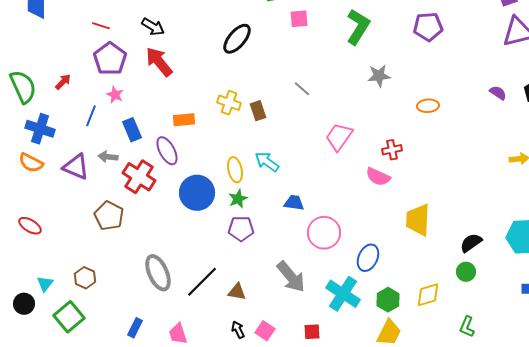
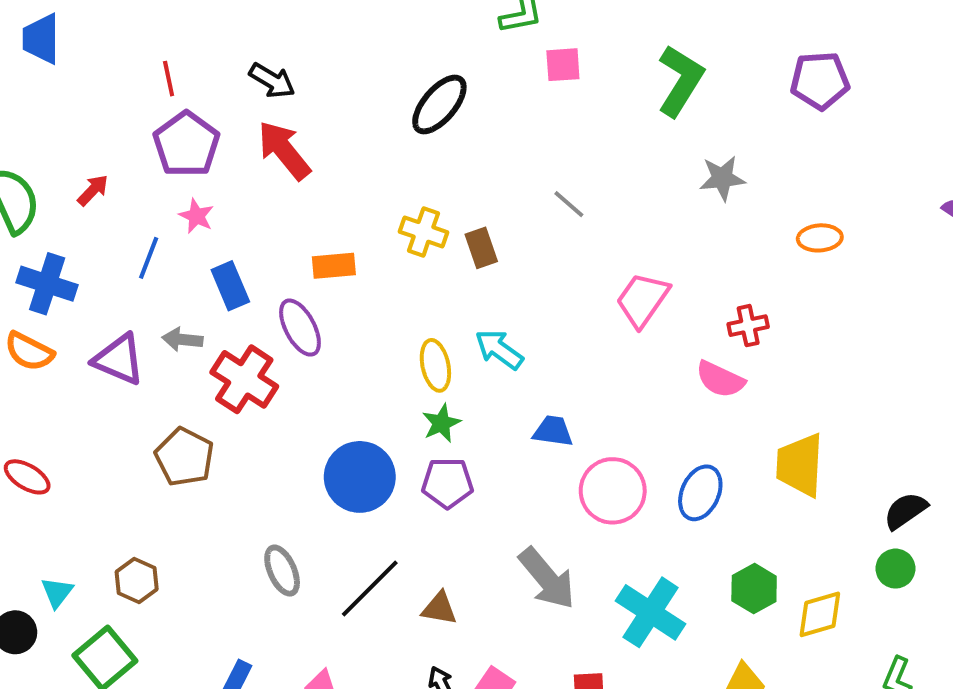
red line: (101, 26) -> (169, 79), turned 60
blue circle: (197, 193) -> (360, 477), moved
blue ellipse: (368, 258) -> (700, 493), moved
gray ellipse: (158, 273) -> (282, 571), size x0.7
green hexagon: (388, 300) -> (754, 588), moved

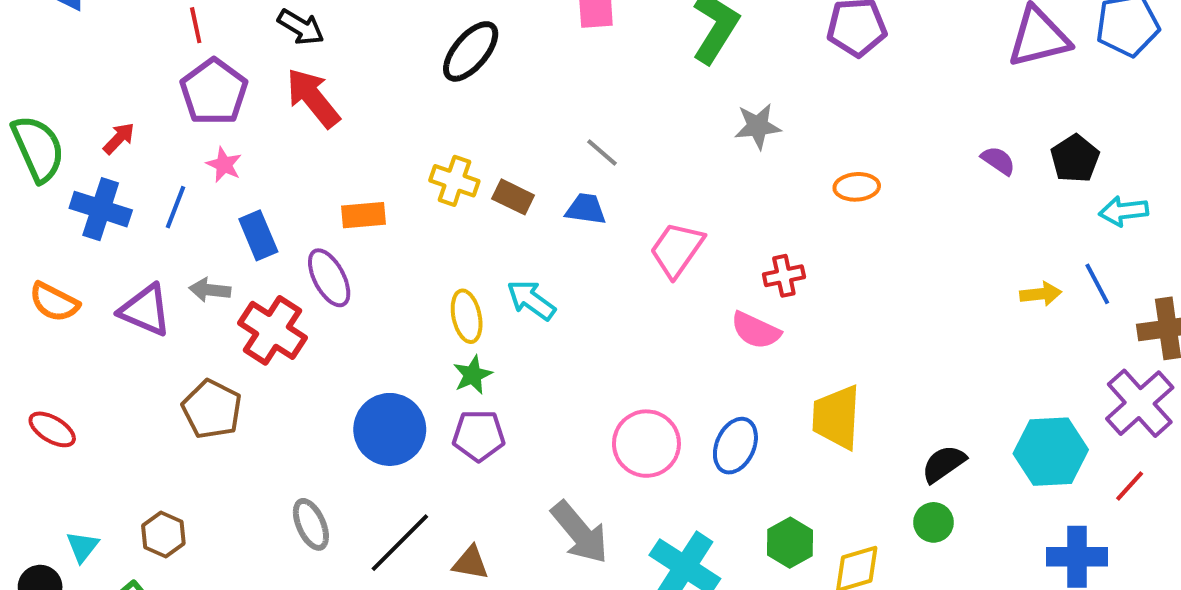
brown rectangle: (481, 248) -> (513, 197), turned -45
blue cross: (47, 284) -> (101, 209), moved
blue trapezoid: (553, 431) -> (586, 209), moved

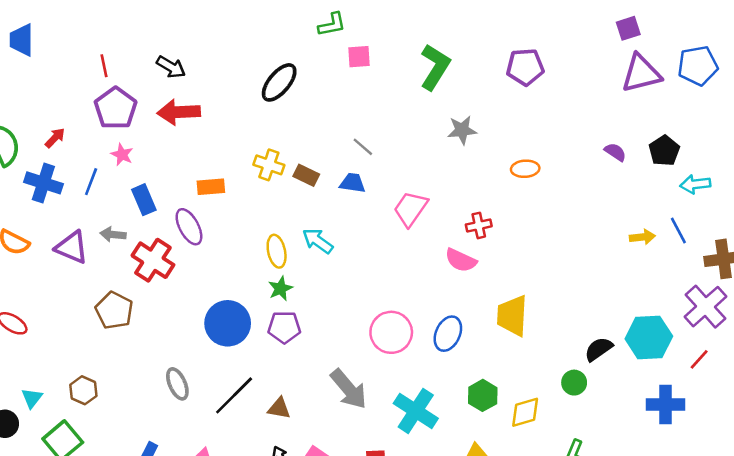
red arrow: (313, 98) -> (179, 112), turned -54
black semicircle: (944, 464) -> (599, 349), moved

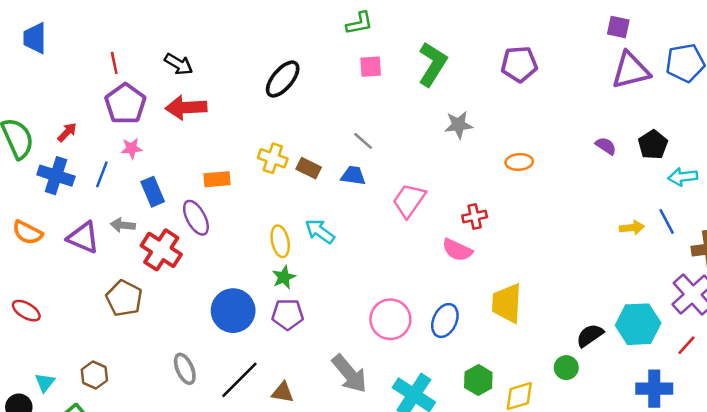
green L-shape: (332, 24) -> (359, 23), moved
purple square: (628, 28) -> (618, 27), turned 30
pink square: (359, 57) -> (371, 67), moved
pink star: (122, 155) -> (132, 148), turned -30

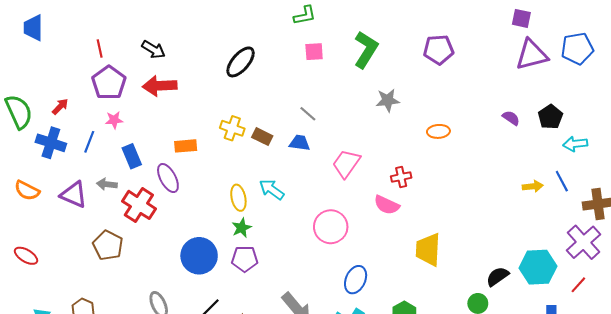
pink circle: (390, 319) -> (331, 227), moved
blue ellipse: (445, 321) -> (356, 280), moved

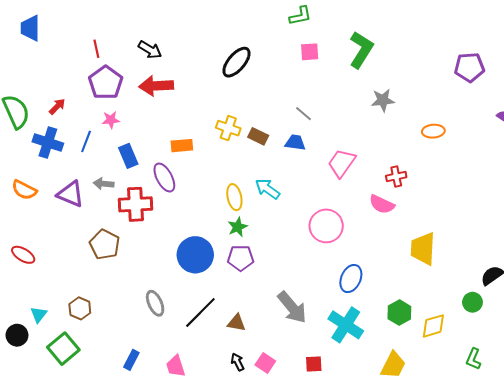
purple pentagon: (438, 50) -> (469, 67), moved
red cross: (139, 205) -> (136, 204), turned -36

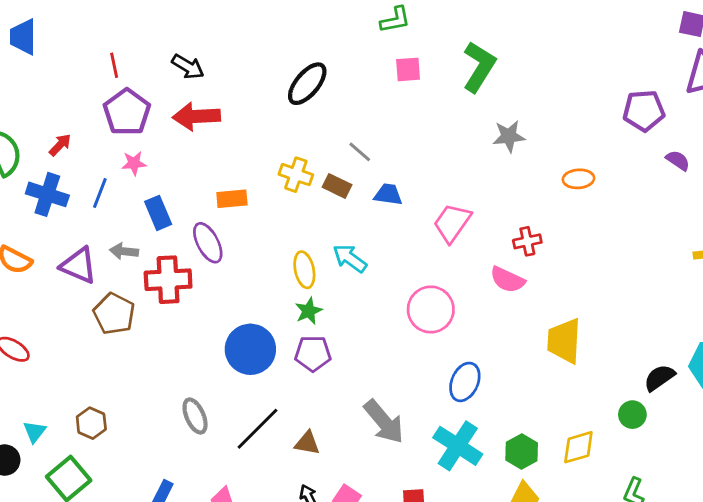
purple pentagon: (469, 67) -> (644, 111), moved
gray line: (303, 114) -> (360, 152), moved
brown pentagon: (105, 245) -> (114, 314), moved
green hexagon: (399, 313) -> (522, 452), moved

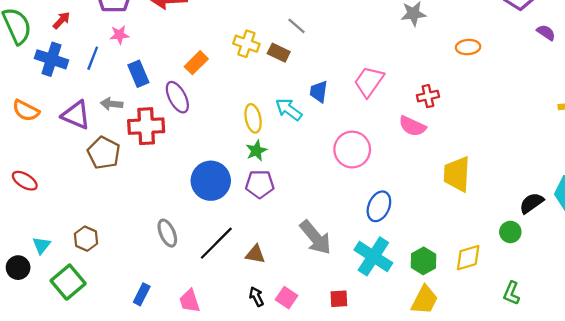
blue trapezoid: (388, 194) -> (319, 92), moved, turned -90
orange rectangle: (232, 199) -> (196, 63), turned -40

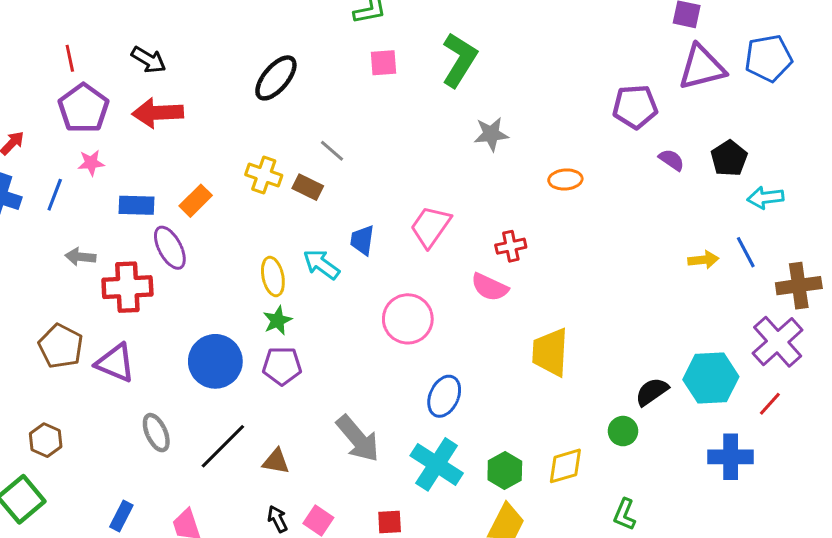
blue rectangle: (138, 74) -> (137, 205), moved, turned -65
purple triangle: (76, 115) -> (115, 363), moved
brown pentagon: (104, 153) -> (61, 346), moved

